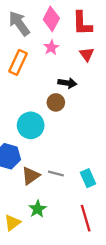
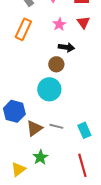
pink star: (51, 47) -> (59, 24), moved
cyan circle: (31, 125) -> (49, 89), moved

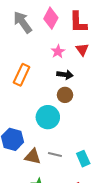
orange rectangle: (23, 29) -> (22, 75), moved
brown circle: (56, 64) -> (65, 95), moved
brown triangle: (34, 128) -> (33, 157), turned 48

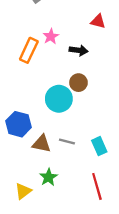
red triangle: (82, 49) -> (98, 21), turned -40
pink star: (58, 52) -> (51, 36), moved
brown circle: (65, 95) -> (78, 83), moved

